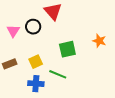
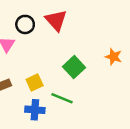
black circle: (33, 27) -> (25, 24), moved
green square: (67, 49) -> (74, 67), turned -30

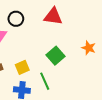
red triangle: (56, 20) -> (53, 16), moved, turned -42
green line: (62, 98) -> (45, 81), turned 42

